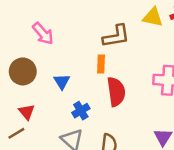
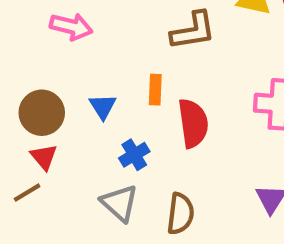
pink arrow: (43, 34) -> (71, 27), turned -35
orange rectangle: (101, 64) -> (155, 90), moved
brown circle: (23, 71) -> (42, 113), moved

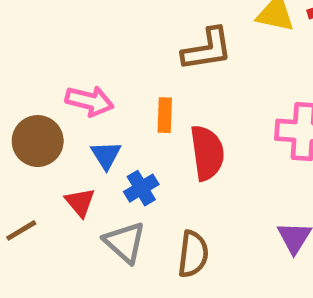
pink arrow: (71, 27) -> (89, 101), moved
blue triangle: (103, 106) -> (106, 155), moved
red triangle: (44, 157) -> (80, 202), moved

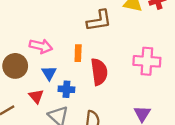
blue cross: (141, 188) -> (66, 89), turned 35

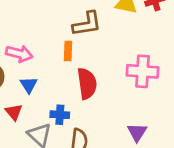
orange rectangle: (78, 53) -> (68, 51), moved
blue cross: (66, 89) -> (60, 115), moved

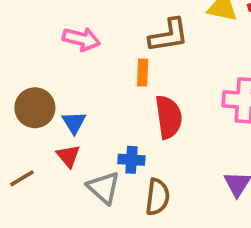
pink arrow: (19, 54) -> (81, 39), moved
blue triangle: (29, 85) -> (74, 123), moved

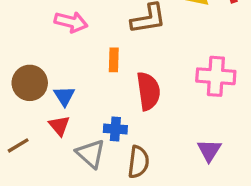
orange rectangle: (143, 72) -> (114, 60), moved

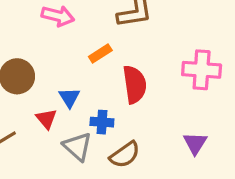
orange rectangle: (114, 60) -> (100, 53), turned 55
blue triangle: (64, 96) -> (69, 98), moved
brown semicircle: (138, 162) -> (125, 155), turned 48

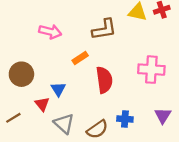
blue cross: (102, 122) -> (125, 119), moved
purple triangle: (195, 143) -> (163, 116), moved

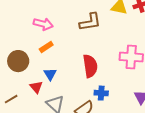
orange rectangle: (80, 58) -> (46, 47), moved
blue cross: (125, 119) -> (101, 93), moved

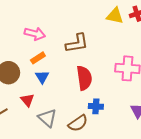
brown L-shape: (90, 22) -> (77, 43), moved
blue triangle: (50, 74) -> (42, 77), moved

